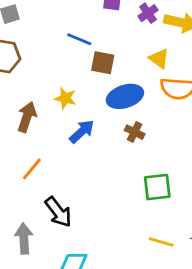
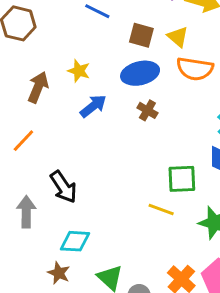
brown square: (103, 63) -> (141, 35), moved
orange line: (32, 169) -> (23, 141), moved
green square: (157, 187) -> (182, 179), moved
yellow line: (161, 242) -> (161, 210), moved

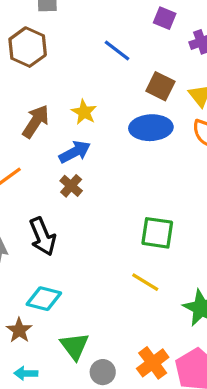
blue arrow: (93, 106) -> (75, 152), moved
brown cross: (147, 110) -> (71, 186), moved
green square: (182, 179) -> (157, 233), moved

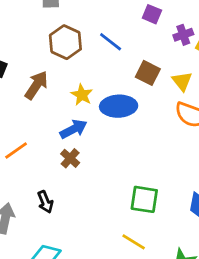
brown hexagon: (28, 47) -> (65, 42), moved
brown arrow: (36, 121) -> (36, 85), moved
blue ellipse: (151, 128) -> (119, 106), moved
black arrow: (43, 236) -> (45, 202), size x0.7

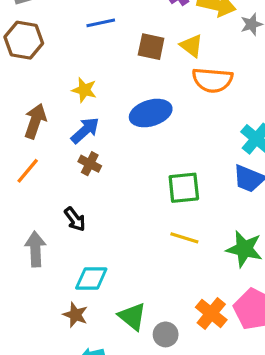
brown hexagon: (65, 42) -> (24, 40), moved
blue line: (111, 42) -> (101, 23), turned -35
brown arrow: (36, 85) -> (35, 121), moved
blue ellipse: (119, 106) -> (151, 113), moved

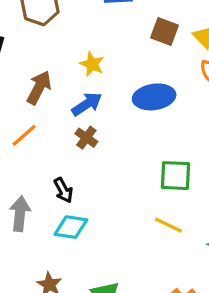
cyan diamond: (91, 278) -> (71, 227), moved

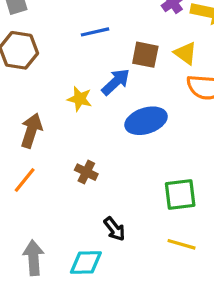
blue arrow: (87, 104) -> (116, 82), moved
black arrow: (63, 190) -> (115, 229), moved

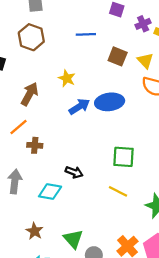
blue arrow: (116, 82) -> (79, 107), moved
brown cross: (86, 172) -> (35, 145), moved, turned -32
black arrow: (115, 229) -> (74, 172), turned -42

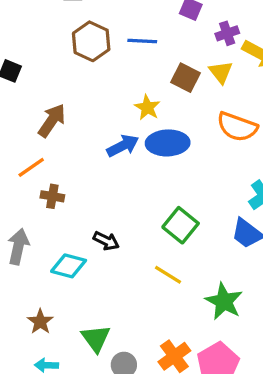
brown hexagon: (31, 37) -> (91, 41), moved
yellow triangle: (145, 61) -> (221, 72), moved
yellow star: (67, 78) -> (147, 108), moved
green square: (124, 157) -> (181, 225), turned 30

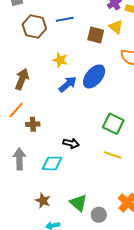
yellow star: (147, 108) -> (60, 60), moved
blue ellipse: (168, 143) -> (94, 76), turned -35

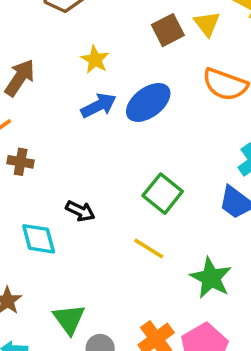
brown square: (96, 35) -> (168, 30), turned 36
cyan diamond: (52, 163) -> (39, 239), turned 60

